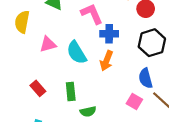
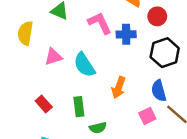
blue cross: (109, 34) -> (126, 34), moved
orange arrow: (106, 61) -> (119, 88), moved
pink square: (134, 102) -> (147, 116), turned 35

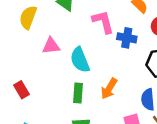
red rectangle: (44, 104) -> (21, 90), moved
green rectangle: (79, 107) -> (78, 93), moved

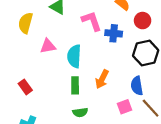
cyan semicircle: (80, 60) -> (74, 56), turned 30

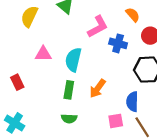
pink L-shape: (92, 21) -> (98, 27), turned 70
pink triangle: (48, 46) -> (43, 54), moved

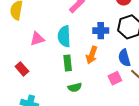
blue cross: (118, 43) -> (101, 31), moved

